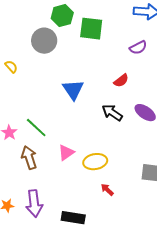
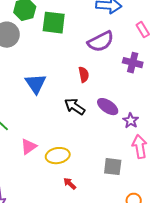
purple semicircle: (138, 48) -> (101, 42), size x1.5
red semicircle: (121, 81) -> (84, 75), turned -63

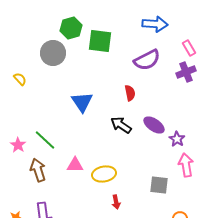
purple cross: (133, 63) -> (186, 72), moved, turned -36
pink triangle: (29, 147) -> (75, 165), turned 36
red arrow: (70, 184) -> (116, 202), turned -144

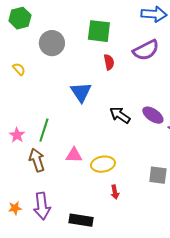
green hexagon: (71, 28) -> (20, 18), moved
red semicircle: (130, 93) -> (109, 62), moved
green line: (45, 140) -> (44, 130), turned 65

